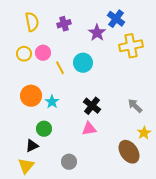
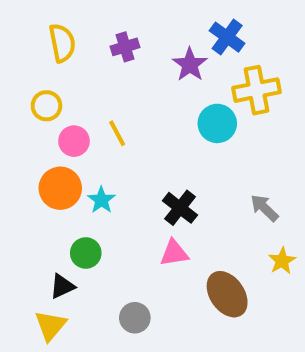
pink circle: (43, 53) -> (74, 141), moved
cyan circle: (83, 63) -> (217, 123), moved
brown ellipse: (129, 152) -> (227, 294), moved

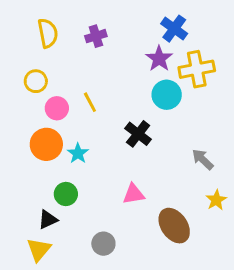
purple star: (190, 65) -> (159, 59), moved
black cross: (180, 208) -> (138, 134), moved

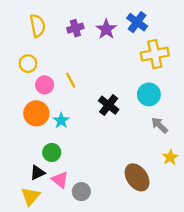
purple star: (159, 59) -> (106, 29), moved
cyan circle: (167, 95) -> (149, 94), moved
pink triangle: (134, 194) -> (60, 180), moved, turned 48

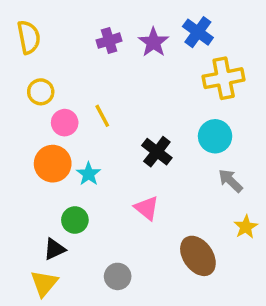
yellow semicircle: (37, 26) -> (29, 37), moved
pink triangle: (60, 180) -> (147, 208), moved

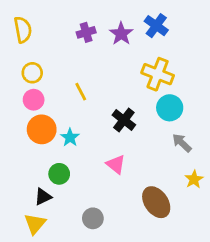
yellow cross: (224, 78) -> (158, 74), moved, turned 32
pink circle: (65, 123) -> (34, 100), moved

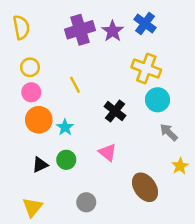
purple cross: (86, 32) -> (80, 30), size x1.6
green circle: (59, 174) -> (66, 160), moved
black triangle: (43, 197) -> (40, 165), moved

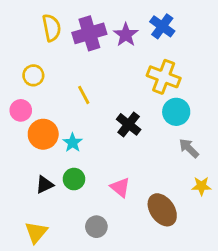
yellow semicircle: (21, 27) -> (52, 28), moved
pink circle: (31, 92) -> (21, 110), moved
pink triangle: (108, 152) -> (120, 187), moved
yellow star: (180, 166) -> (201, 186), turned 30

